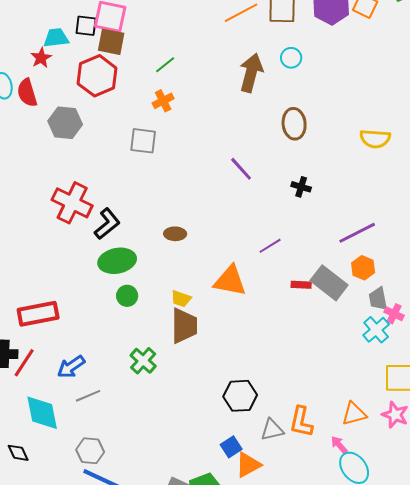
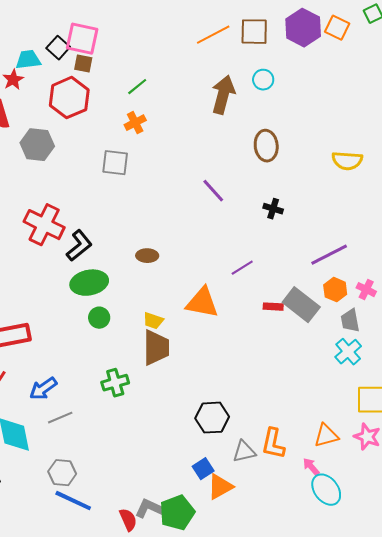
black square: (86, 26) -> (58, 48), turned 35
brown square: (111, 42) -> (83, 64), size x0.7
pink cross: (394, 314) -> (366, 290), moved
green cross: (143, 361) -> (115, 383), turned 32

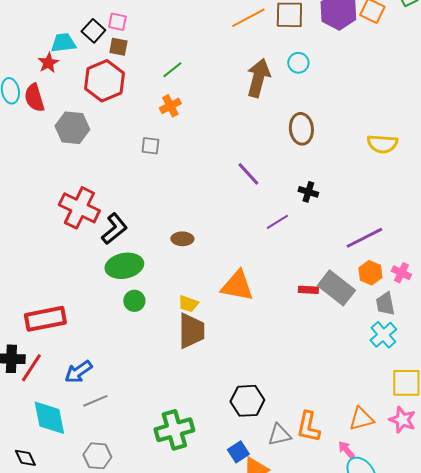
pink square: (82, 39) -> (117, 22), size x0.6
gray square: (115, 163) -> (150, 146), size x0.7
purple line: (242, 268) -> (277, 222), moved
green cross: (115, 383) -> (174, 430), moved, size x1.4

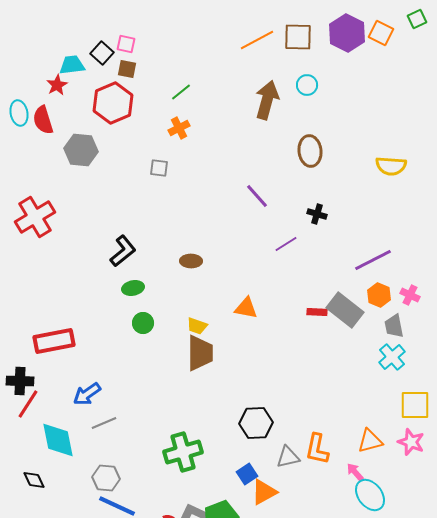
red cross: (79, 208) -> (35, 217), moved, turned 33
green ellipse: (124, 266) -> (133, 288), size x0.6
orange triangle: (237, 286) -> (246, 308), size x0.7
red line: (31, 368) -> (28, 404), moved

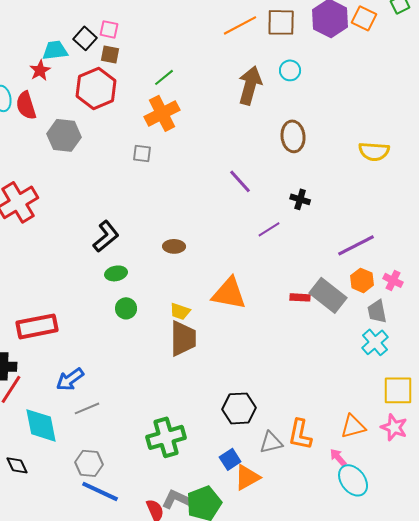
orange cross: (179, 128) -> (162, 113), size x1.6
orange triangle: (246, 308) -> (229, 293), size x1.5

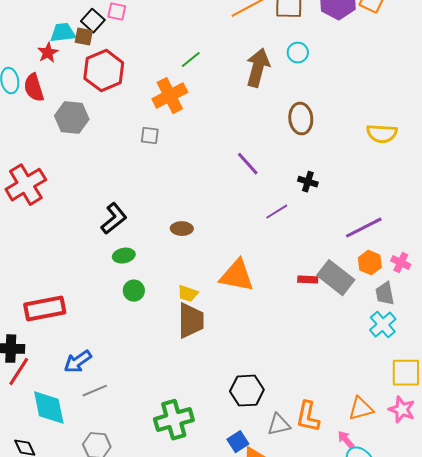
brown square: (110, 54) -> (84, 37), moved
green line: (164, 77) -> (191, 60), moved

